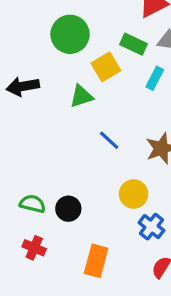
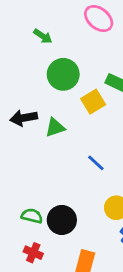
green triangle: (81, 96) -> (55, 127), moved
black circle: (68, 209) -> (62, 220), size x1.4

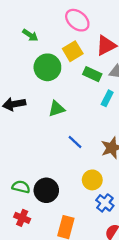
yellow square: (93, 102) -> (73, 51), moved
green triangle: (55, 127) -> (57, 109), moved

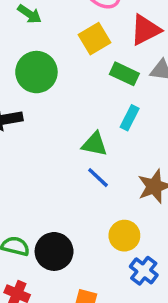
green circle: (47, 67) -> (36, 72), moved
cyan rectangle: (107, 98) -> (130, 118), moved
green triangle: (57, 109) -> (95, 144), moved, turned 30

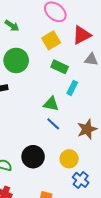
green rectangle: (124, 74) -> (60, 67), moved
black circle: (54, 251) -> (33, 157), moved

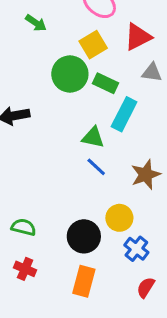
green circle: (16, 60) -> (70, 74), moved
cyan rectangle: (72, 88) -> (124, 114), size x1.5
black circle: (33, 157) -> (84, 236), moved

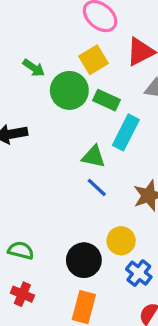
green arrow: (36, 23) -> (34, 68), moved

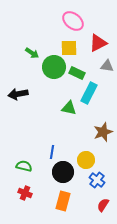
yellow square: (94, 60) -> (69, 48), turned 30
blue line: (97, 187) -> (52, 152), moved, turned 56

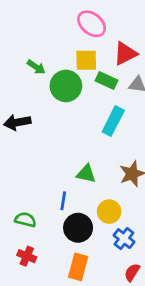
green rectangle: (77, 73) -> (106, 81), moved
green triangle: (69, 108) -> (86, 174), moved

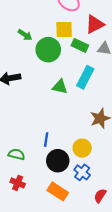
green triangle: (86, 174) -> (60, 87), moved
blue cross: (124, 239) -> (82, 172), moved
orange rectangle: (78, 267) -> (58, 191), turned -72

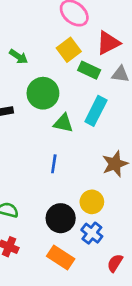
yellow square: (64, 30) -> (69, 50), turned -36
green circle: (48, 50) -> (43, 93), moved
blue line: (46, 140) -> (54, 164), moved

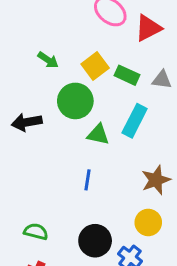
red triangle: (108, 43) -> (148, 28), moved
yellow square: (69, 50) -> (95, 66), moved
yellow circle: (92, 202) -> (148, 222), moved

